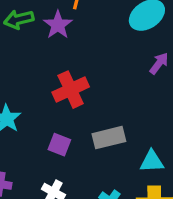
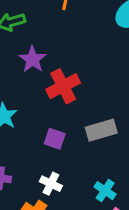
purple star: (58, 25) -> (33, 59), moved

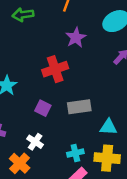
purple star: (33, 59) -> (76, 38), moved
cyan cross: (105, 191) -> (75, 153), turned 35

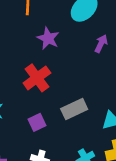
purple square: (43, 108) -> (37, 122), turned -35

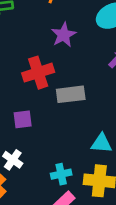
gray rectangle: (74, 109) -> (71, 94), moved

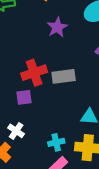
red cross: (38, 73) -> (34, 73), moved

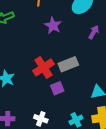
purple square: (24, 97) -> (57, 88), moved

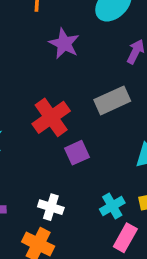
gray rectangle: (68, 64) -> (112, 100), moved

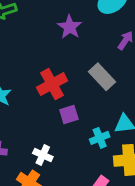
gray rectangle: (112, 100) -> (102, 77), turned 64
cyan cross: (112, 206) -> (100, 138), moved

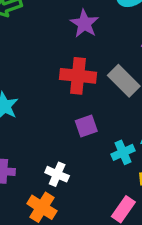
red cross: (52, 84) -> (78, 76), moved, turned 36

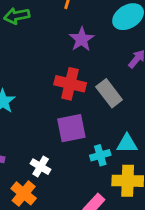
purple square: (86, 126) -> (71, 128), size x1.5

